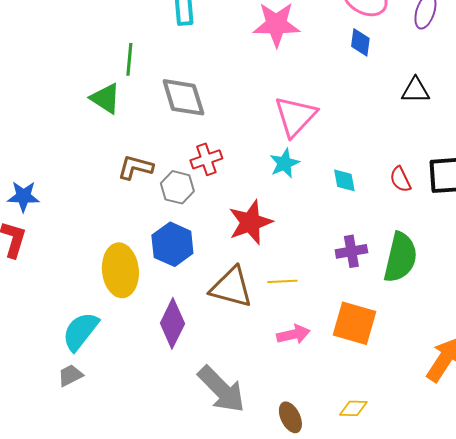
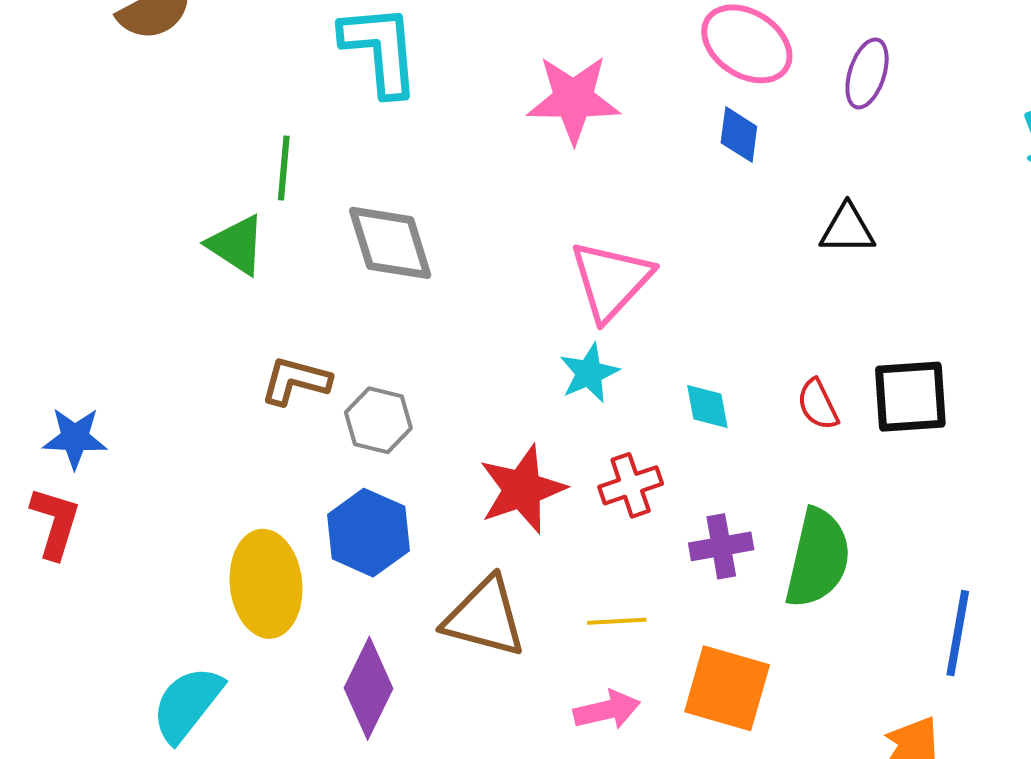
red cross: (206, 159) -> (631, 485), moved
yellow line: (282, 281) -> (617, 621), moved

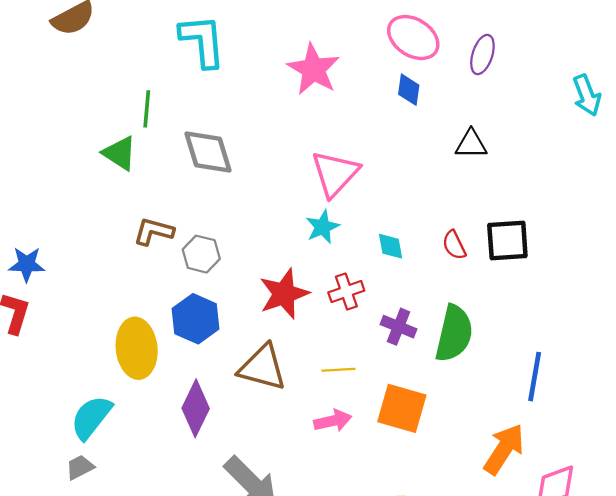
pink star: (573, 99) -> (313, 69), turned 30
purple cross: (721, 546) -> (399, 327), turned 32

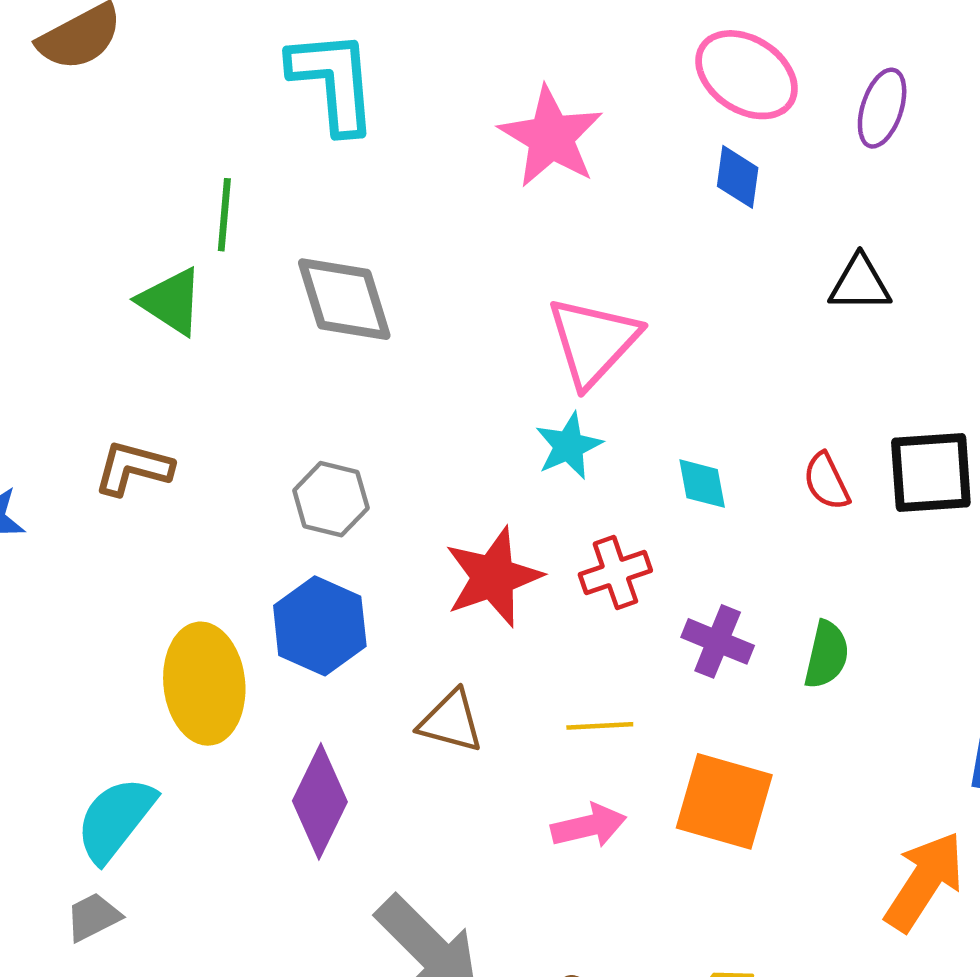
brown L-shape: (154, 231) -> (133, 468), moved
green semicircle: (454, 333) -> (827, 655), size x0.6
brown triangle: (262, 367) -> (451, 721), size x0.7

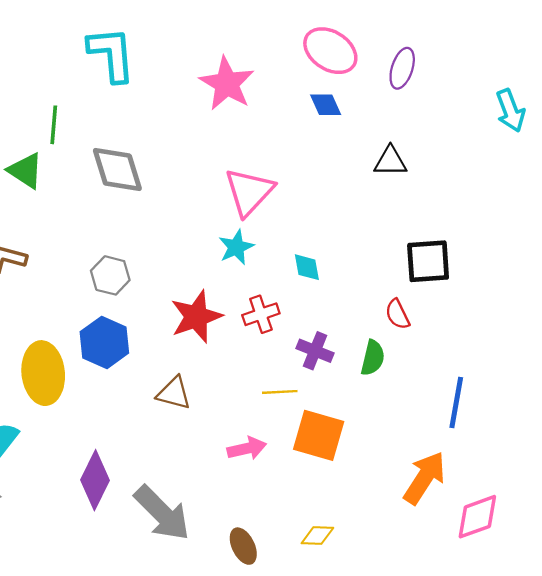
blue diamond: (738, 177) -> (326, 105), turned -32
red semicircle: (827, 481) -> (397, 314), moved
yellow line: (600, 726) -> (280, 392), moved
purple diamond: (320, 801) -> (95, 480), moved

